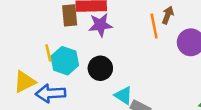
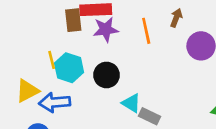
orange line: (154, 26) -> (146, 31), moved

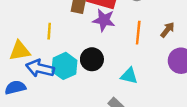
cyan hexagon: (69, 68) -> (64, 66), moved
cyan triangle: (131, 103) -> (129, 76), moved, turned -36

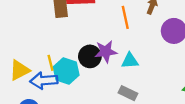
purple star: (104, 20) -> (106, 51), moved
yellow line: (49, 31) -> (50, 63), moved

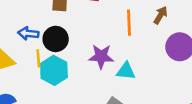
black circle: (90, 56) -> (56, 39), moved
blue arrow: (44, 81) -> (28, 33), moved, size x0.7

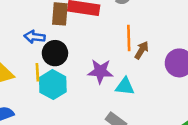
brown arrow: (160, 15) -> (142, 50), moved
blue arrow: (28, 33) -> (34, 37), moved

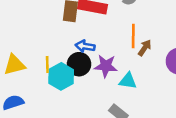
blue arrow: (34, 37) -> (85, 46), moved
black circle: (55, 53) -> (79, 64), moved

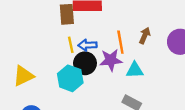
orange line: (133, 36) -> (120, 42), moved
yellow line: (47, 65) -> (71, 45), moved

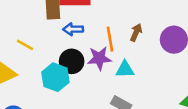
yellow line: (71, 45) -> (25, 45), moved, turned -49
blue arrow: (87, 45) -> (73, 29), moved

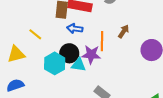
brown arrow: (136, 32) -> (124, 31), moved
cyan triangle: (125, 69) -> (79, 65), moved

